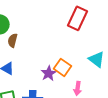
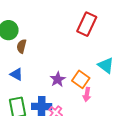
orange square: (63, 67) -> (81, 79), moved

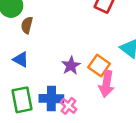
pink arrow: (87, 94) -> (106, 84), size x1.5

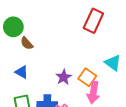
brown semicircle: (27, 25) -> (27, 43), turned -56

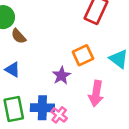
orange square: (87, 77) -> (83, 55), moved, turned 30

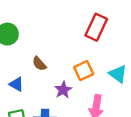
brown semicircle: (19, 36) -> (39, 64), moved

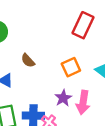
purple star: (63, 90) -> (63, 98), moved

